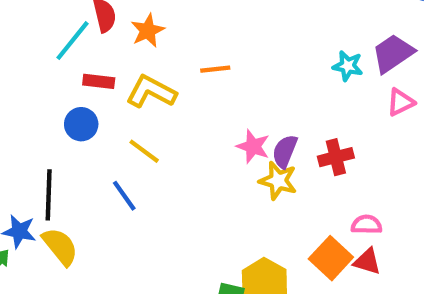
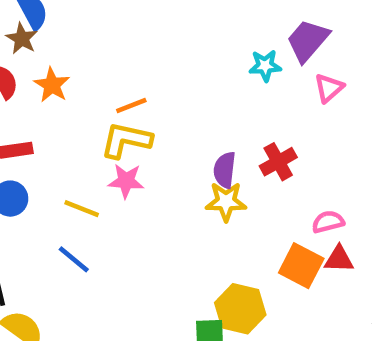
yellow L-shape: (151, 92) -> (126, 140), moved
pink star: (253, 146) -> (126, 181), moved

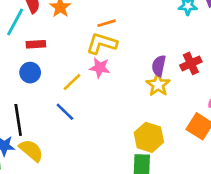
yellow star: (226, 202) -> (158, 85), turned 30
yellow line: (82, 209) -> (72, 82), turned -70
yellow hexagon: (240, 309) -> (149, 137), moved

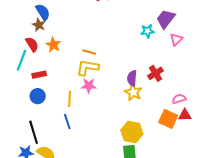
orange line: (106, 23) -> (89, 52), turned 40
yellow line: (72, 82) -> (70, 99), turned -35
blue line: (65, 112) -> (67, 122), turned 35

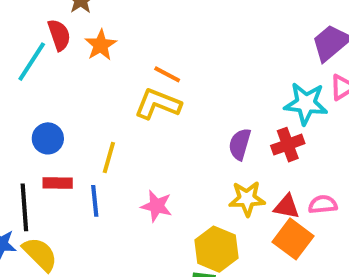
cyan star: (147, 31) -> (306, 103), moved, size x1.5
red rectangle: (39, 75) -> (58, 183), moved
pink star: (89, 86) -> (157, 206), moved
yellow star: (133, 92) -> (247, 199), moved, turned 30
red triangle: (185, 115) -> (287, 207), moved

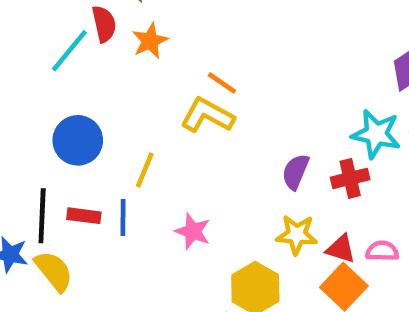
blue circle: (48, 138) -> (78, 140), size x1.4
red rectangle: (58, 183) -> (84, 216), moved

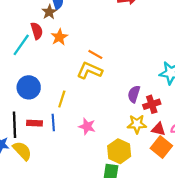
red cross: (350, 178) -> (152, 104), moved

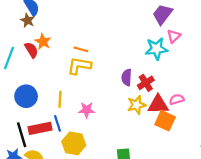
red semicircle: (37, 31) -> (31, 50), moved
red rectangle: (34, 123) -> (40, 128), size x1.5
pink star: (87, 126) -> (87, 110), moved
red triangle: (158, 129) -> (158, 105), size x1.5
yellow hexagon: (119, 151) -> (74, 143), moved

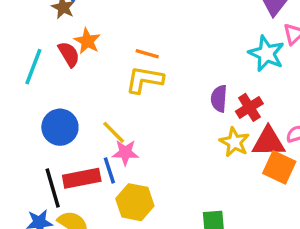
cyan star: (156, 49) -> (266, 54), turned 30
yellow line: (60, 99) -> (114, 132), turned -49
yellow star: (137, 105) -> (234, 142), turned -30
pink star: (87, 110) -> (125, 153), moved

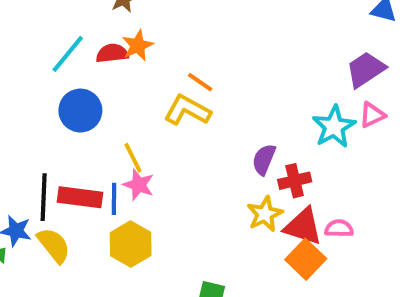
red semicircle: (69, 54) -> (112, 53), turned -84
blue circle: (60, 127) -> (80, 111), moved

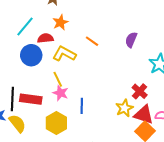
red semicircle: (112, 53) -> (45, 38), moved
yellow L-shape: (187, 110) -> (64, 54), moved
purple semicircle: (264, 159) -> (131, 40), moved
red cross: (295, 181) -> (140, 91), turned -35
blue line: (114, 199) -> (82, 106), moved

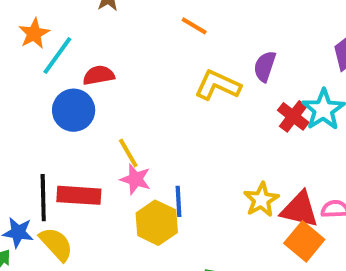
orange star: (60, 22) -> (34, 33), moved
orange line: (92, 41) -> (194, 26), moved
yellow L-shape: (64, 54) -> (218, 85), moved
red cross: (140, 91) -> (293, 116), moved
yellow hexagon: (56, 123) -> (157, 223), moved

